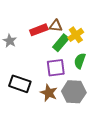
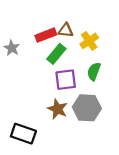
green rectangle: (61, 43) -> (56, 54), moved
black rectangle: (20, 84) -> (23, 134), moved

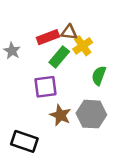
yellow cross: (89, 41) -> (83, 46), moved
purple square: (66, 80) -> (45, 87), moved

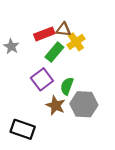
green semicircle: (99, 76) -> (67, 86), moved
purple square: (45, 87) -> (42, 79), turned -30

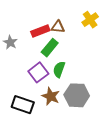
yellow cross: (76, 42) -> (90, 20), moved
green semicircle: (67, 86) -> (59, 69), moved
black rectangle: (23, 129) -> (23, 105), moved

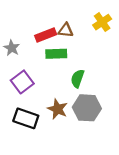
green rectangle: (50, 48) -> (56, 54), turned 48
green semicircle: (59, 69) -> (77, 78), moved
purple square: (38, 72) -> (22, 82), moved

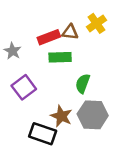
yellow cross: (102, 22) -> (96, 23), moved
black rectangle: (26, 118) -> (43, 134), moved

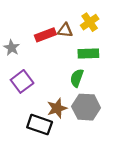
green rectangle: (60, 57) -> (88, 54), moved
brown star: (61, 116) -> (57, 108), turned 30

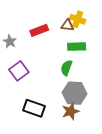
yellow cross: (90, 22) -> (78, 19), turned -35
brown triangle: (65, 30) -> (67, 25), moved
brown star: (57, 108) -> (71, 111), moved

